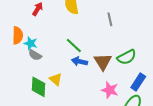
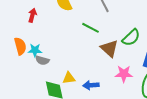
green line: (74, 45) -> (90, 28), moved
blue arrow: (80, 61) -> (91, 85), moved
yellow triangle: (56, 79) -> (69, 78), turned -32

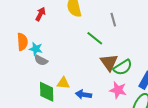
green semicircle: (131, 38) -> (123, 67), moved

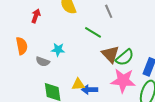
cyan star: (36, 49) -> (58, 50), moved
yellow triangle: (63, 83) -> (78, 84), moved
pink star: (118, 90) -> (123, 81), size x1.4

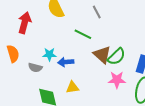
red arrow: (36, 16) -> (25, 23), size x1.5
pink star: (123, 81) -> (117, 80), size x0.7
blue arrow: (90, 90) -> (66, 62), moved

